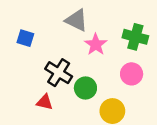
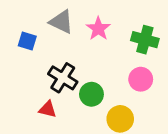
gray triangle: (77, 20) -> (61, 22), moved
pink star: (96, 45) -> (98, 29), moved

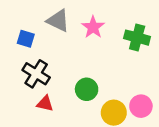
black cross: (63, 78) -> (36, 74), moved
pink circle: (141, 79) -> (141, 106), moved

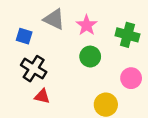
green circle: (87, 89) -> (90, 57), moved
pink circle: (141, 106) -> (131, 78), moved

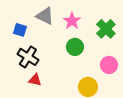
green cross: (127, 35) -> (106, 29), turned 30

